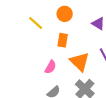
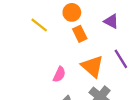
orange rectangle: (63, 40) -> (80, 34), moved, turned -32

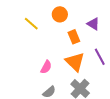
orange rectangle: (80, 34) -> (74, 37), moved

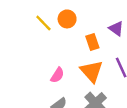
orange circle: (60, 14) -> (67, 19), moved

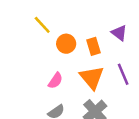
orange circle: (67, 19) -> (66, 44), moved

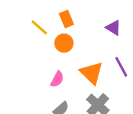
orange rectangle: (93, 46) -> (66, 19), moved

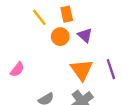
purple triangle: (113, 28) -> (85, 35), moved
pink semicircle: (57, 79) -> (17, 69), moved

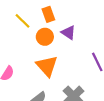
orange triangle: (82, 70) -> (47, 66), moved

